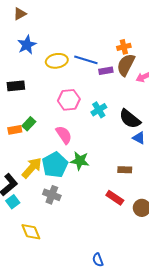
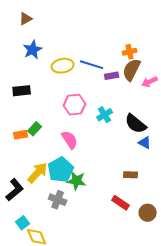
green star: (80, 161) -> (77, 181), moved
cyan square: (13, 202) -> (23, 223), moved

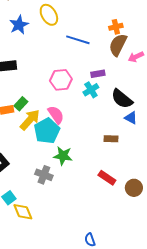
yellow ellipse: (63, 66) -> (49, 15), moved, turned 70
purple rectangle: (112, 76) -> (98, 74), moved
cyan pentagon: (61, 170) -> (47, 131), moved
yellow arrow: (38, 173) -> (30, 120), moved
brown rectangle: (131, 175) -> (111, 139), moved

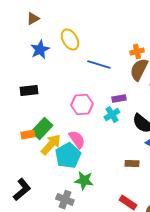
green rectangle: (21, 104) -> (42, 129), size x1.5

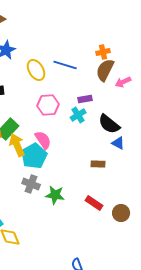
yellow ellipse: (70, 40) -> (36, 70), moved
yellow arrow: (51, 145) -> (17, 145), turned -65
green star: (84, 181) -> (55, 195), moved
gray cross: (65, 200) -> (31, 184), moved

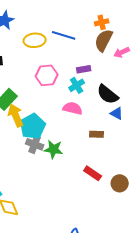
yellow ellipse: (36, 70) -> (35, 40), turned -65
pink semicircle: (43, 140) -> (73, 108), moved, turned -42
gray cross: (31, 184) -> (35, 144), moved
green star: (55, 195) -> (54, 149), moved

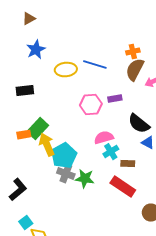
pink hexagon: (47, 75) -> (91, 105), moved
cyan cross: (77, 85) -> (111, 152), moved
pink semicircle: (73, 108) -> (104, 138), turned -30
red rectangle: (93, 173) -> (123, 187), moved, size x1.4

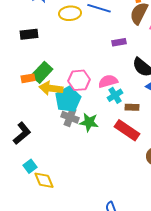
pink hexagon: (91, 105) -> (79, 80), moved
yellow arrow: (47, 145) -> (51, 88), turned -60

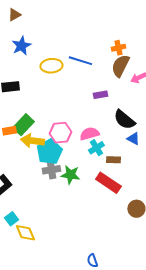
gray cross: (70, 117) -> (51, 170), turned -30

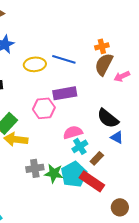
purple rectangle: (100, 95) -> (65, 93), moved, size x1.6
pink hexagon: (60, 133) -> (44, 108), moved
cyan pentagon: (49, 152) -> (74, 174), moved
brown rectangle: (113, 160) -> (97, 158), turned -48

